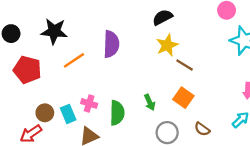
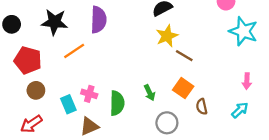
purple semicircle: (111, 44) -> (99, 20), moved
brown circle: (45, 113) -> (36, 90), moved
brown semicircle: (202, 129) -> (202, 107), moved, turned 42

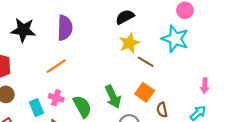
cyan star: (243, 31) -> (175, 39), moved
orange line: (74, 51) -> (56, 66), moved
green arrow: (150, 93) -> (113, 97), size x1.5
green semicircle: (117, 103) -> (82, 106), turned -30

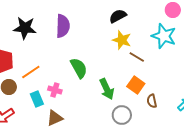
yellow star: (129, 43) -> (122, 40), turned -30
orange line: (56, 66) -> (31, 72), moved
green semicircle: (82, 106) -> (79, 68), moved

